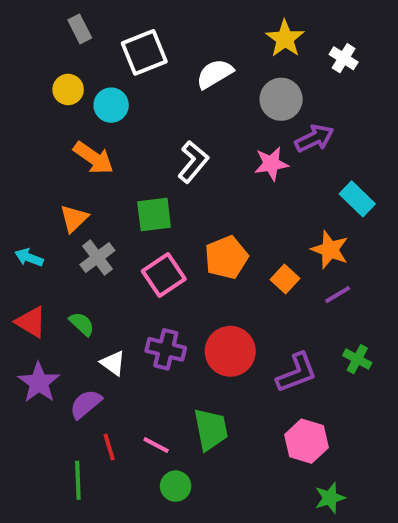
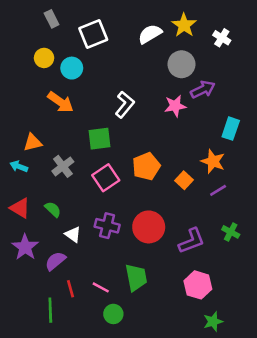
white semicircle: (215, 74) -> (150, 34), moved
cyan rectangle: (357, 199) -> (231, 129), turned 65
orange triangle: (74, 218) -> (33, 142), moved, turned 30

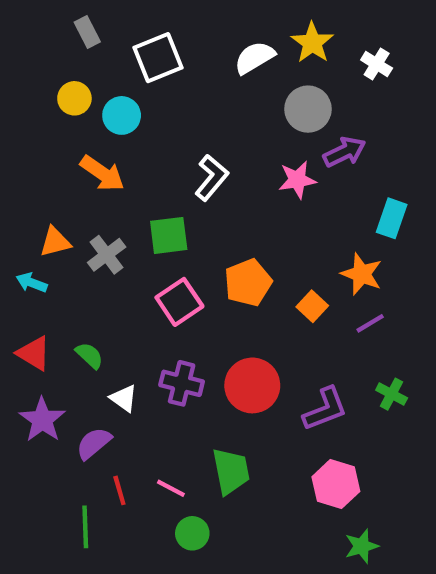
gray cross: (63, 166) -> (107, 255), moved

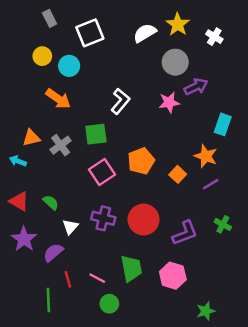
white triangle: (124, 398) -> (70, 227), turned 35
pink hexagon: (336, 484) -> (173, 276), moved

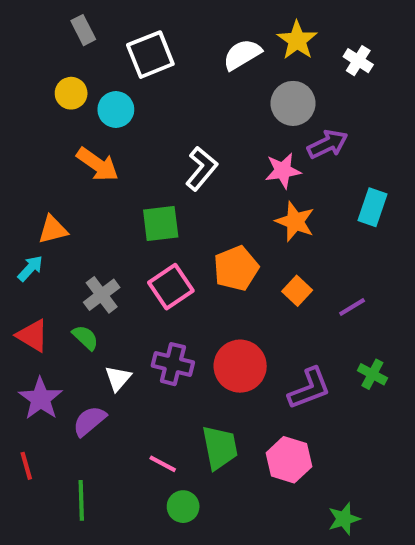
gray cross: (61, 145) -> (102, 295), moved
orange star: (206, 156) -> (295, 221), moved
cyan arrow: (18, 161) -> (30, 268), turned 112
red line: (68, 279) -> (26, 466), moved

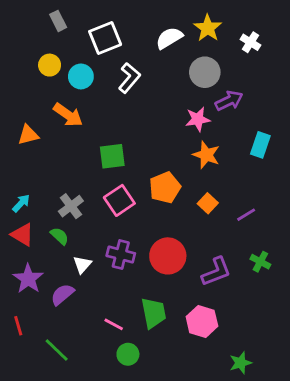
white L-shape: (201, 169) -> (129, 78), moved
orange triangle: (53, 230) -> (28, 135), moved
cyan arrow: (30, 268) -> (21, 203), moved
green line: (81, 500) -> (57, 350), turned -44

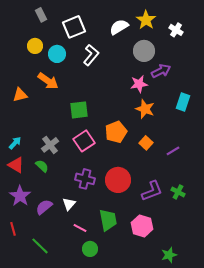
green cross: (260, 262) -> (178, 192), moved
white triangle: (82, 265) -> (69, 204), moved

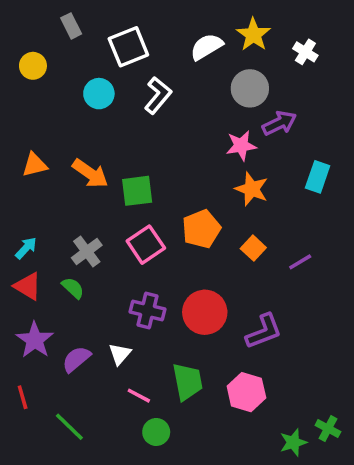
yellow circle: (35, 46) -> (33, 66), moved
orange arrow: (48, 81) -> (90, 173), moved
green cross: (178, 192) -> (328, 429), moved

